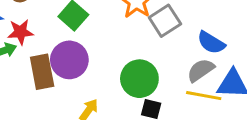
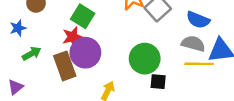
red star: (21, 32) -> (73, 37), moved
gray semicircle: (201, 70) -> (193, 44), turned 60

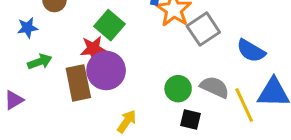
gray semicircle: (193, 44) -> (215, 87), moved
green circle: (145, 59) -> (178, 89), size x0.7
yellow line: (199, 64) -> (244, 105), turned 56

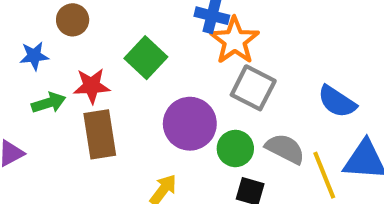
gray square: (203, 29) -> (253, 88), moved, turned -32
red star: (93, 49) -> (92, 86), moved
purple circle: (106, 70) -> (190, 124), moved

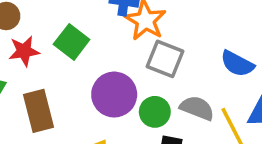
red star: (92, 86) -> (24, 51), moved

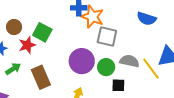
green square: (72, 42) -> (42, 32), moved
blue semicircle: (237, 64) -> (146, 19), moved

